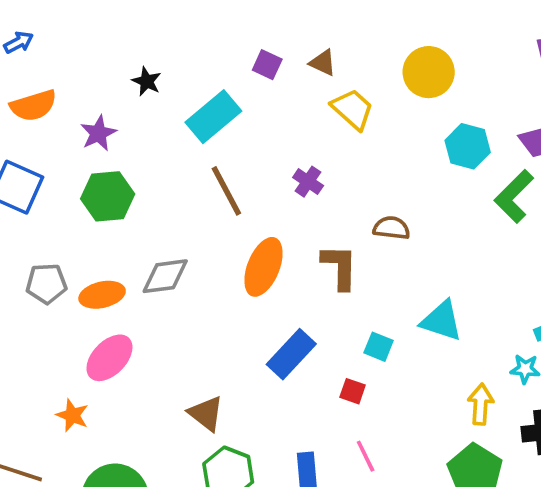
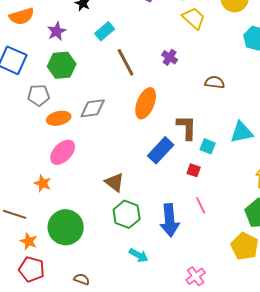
cyan rectangle: (213, 117) -> (105, 31), moved, size x0.7
brown L-shape: (340, 267) -> (187, 127), moved
gray pentagon: (46, 284) -> (39, 95), moved
cyan triangle: (442, 321) -> (242, 132), turned -30

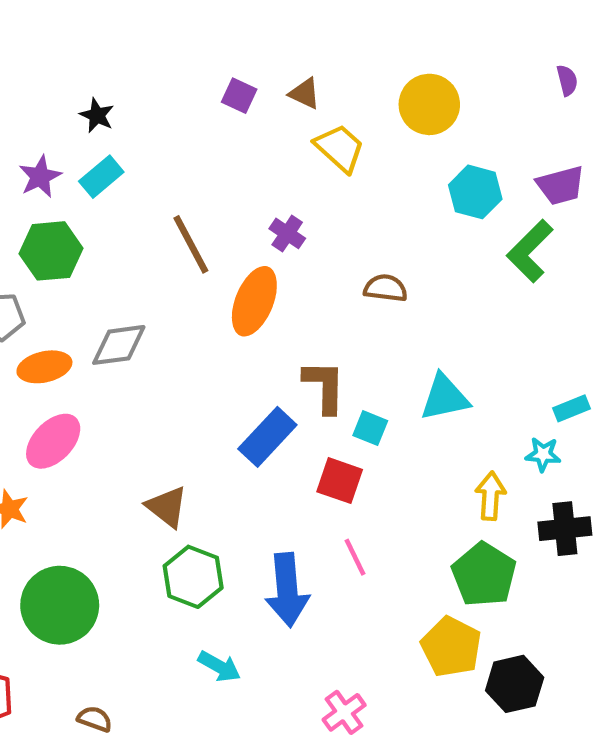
cyan rectangle: (105, 31) -> (101, 177), moved
orange ellipse: (146, 103) -> (254, 301), moved
red square: (194, 170) -> (340, 481), size x1.5

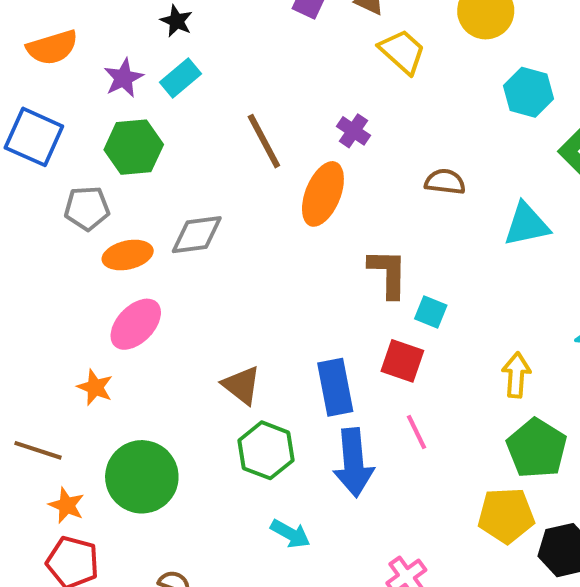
cyan triangle: (445, 397) -> (526, 224), moved
blue rectangle: (267, 437) -> (335, 387), moved, turned -54
yellow arrow: (491, 496) -> (516, 375), moved
yellow pentagon: (451, 647) -> (506, 515), turned -30

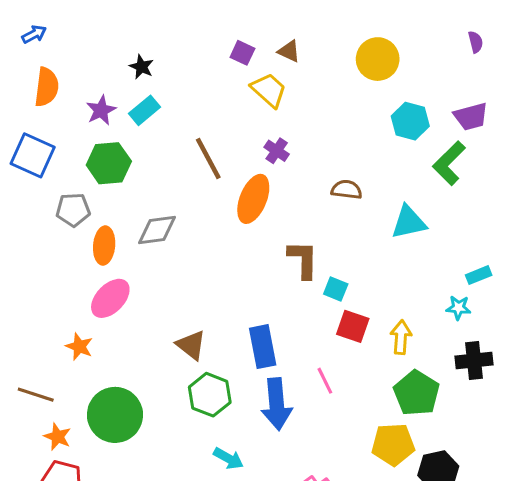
orange semicircle: (52, 47) -> (47, 87), turned -66
yellow trapezoid: (402, 52) -> (269, 90), moved
orange ellipse: (128, 255) -> (104, 246), turned -72
red square: (402, 361) -> (353, 326), moved

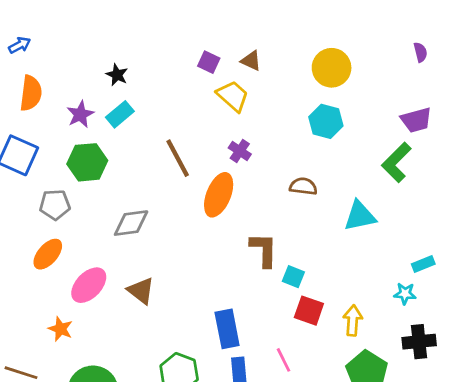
cyan hexagon: (410, 121) -> (326, 121), moved
orange ellipse: (104, 246) -> (48, 254), moved, turned 36
brown triangle: (191, 345) -> (141, 291), moved

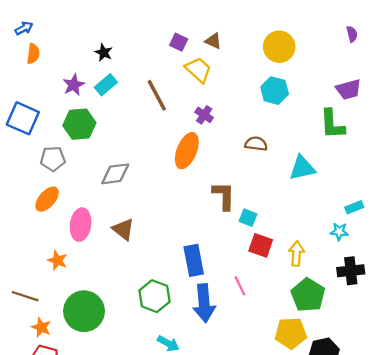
orange semicircle: (31, 93) -> (33, 54), moved, size x0.7
brown line: (178, 158) -> (157, 95), moved
green L-shape: (396, 162) -> (332, 124), turned -48
pink ellipse: (89, 285) -> (81, 225), turned -36

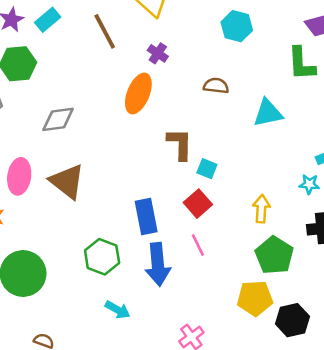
brown triangle: (123, 229) -> (67, 182), size x1.4
red square: (261, 245) -> (198, 204), moved, turned 30

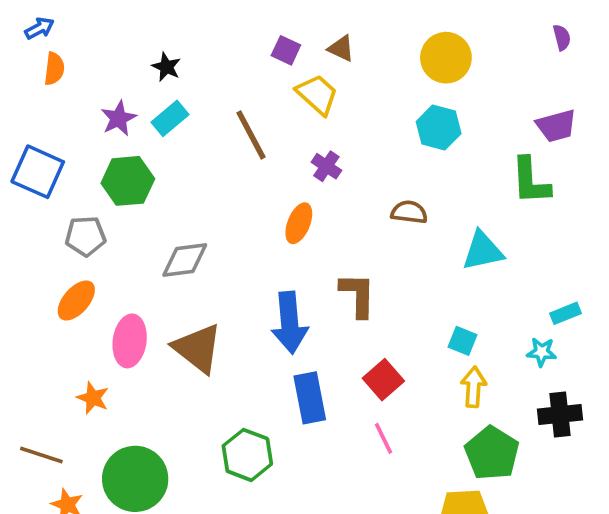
orange ellipse: (138, 93) -> (299, 223), size x0.7
cyan square: (207, 169) -> (463, 341), moved
blue arrow: (158, 264) -> (290, 323), moved

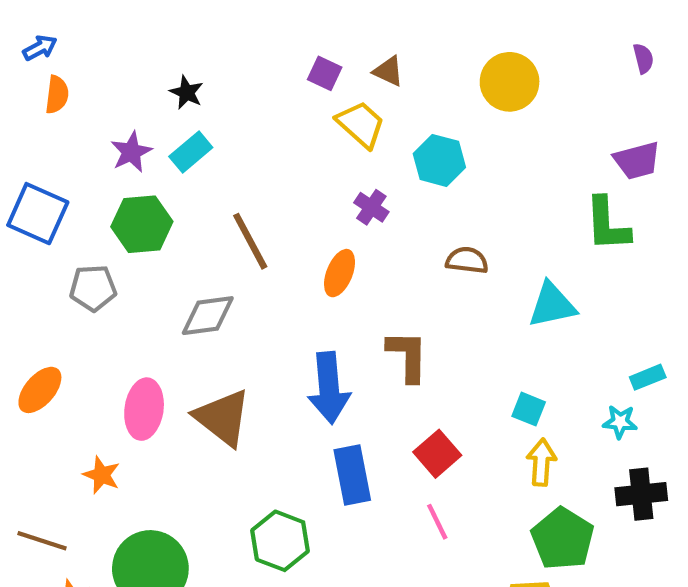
cyan hexagon: (439, 128) -> (439, 160), moved
brown line: (251, 135) -> (250, 241), moved
orange ellipse: (76, 300) -> (40, 390), moved

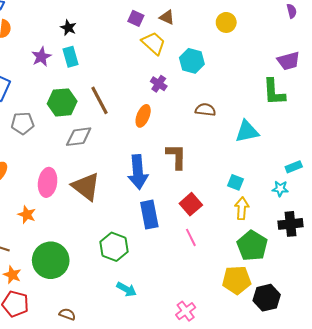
yellow circle: (510, 82) -> (226, 22), size x0.7
cyan rectangle: (191, 152) -> (70, 57), turned -66
green hexagon: (142, 224) -> (62, 102), moved

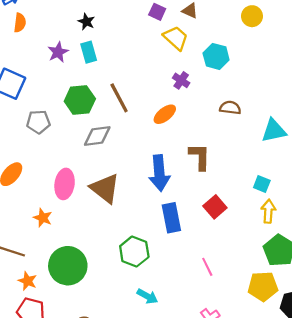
orange ellipse: (143, 116) -> (165, 114), turned 30
pink line: (191, 237) -> (207, 267), moved

